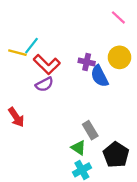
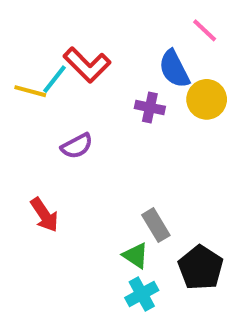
red L-shape: (47, 64) -> (87, 65), moved
blue semicircle: (100, 76) -> (174, 69), moved
red arrow: (16, 117) -> (44, 215), moved

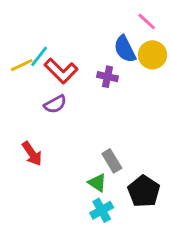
red L-shape: (87, 65) -> (61, 71), moved
yellow line: (30, 91) -> (22, 65), turned -40
yellow circle: (207, 99) -> (152, 55), moved

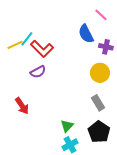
yellow circle: (152, 55) -> (100, 73), moved
purple cross: (107, 77) -> (106, 47), moved
gray rectangle: (112, 161) -> (98, 103), moved
green triangle: (97, 183) -> (67, 126), turned 40

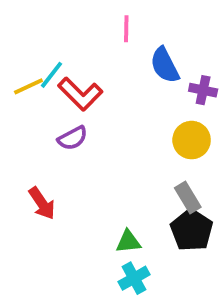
pink line: (101, 15) -> (126, 29), moved, turned 48
green triangle: (67, 126) -> (128, 242), turned 40
black pentagon: (99, 132) -> (192, 230), moved

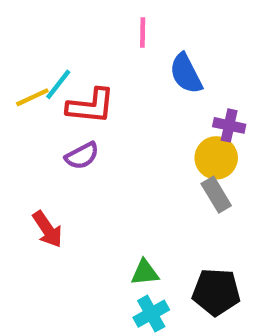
purple cross: (203, 90) -> (229, 125), moved
red L-shape: (80, 94) -> (91, 106), turned -39
gray rectangle: (188, 198) -> (216, 195), moved
black pentagon: (192, 230) -> (216, 292), moved, turned -30

